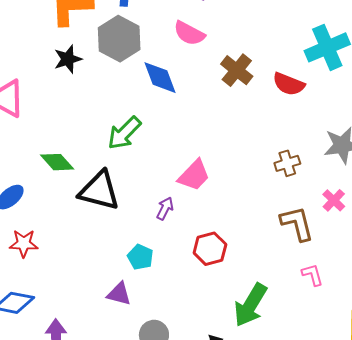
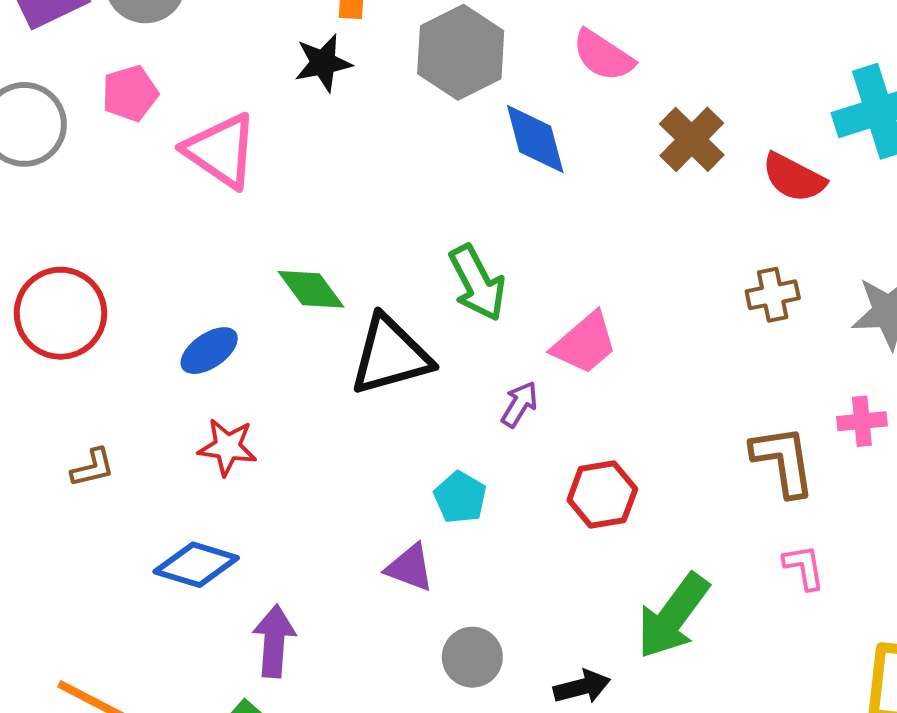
black star: (68, 59) -> (323, 63), moved
green arrow: (124, 133) -> (477, 283), moved, turned -78
brown cross: (287, 163) -> (773, 295), moved
black triangle: (99, 191) -> (390, 355), turned -36
pink cross: (334, 200) -> (862, 421), turned 35

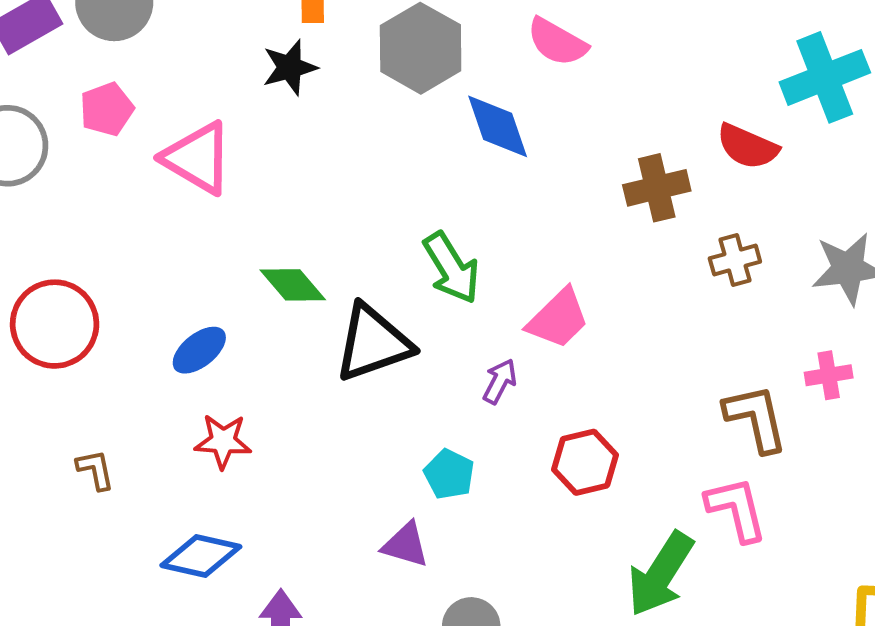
brown cross: (692, 139) -> (657, 188), moved, turned 36
brown L-shape: (93, 468) -> (95, 470), turned -84
pink L-shape: (804, 567) -> (736, 509), moved, size x1.5

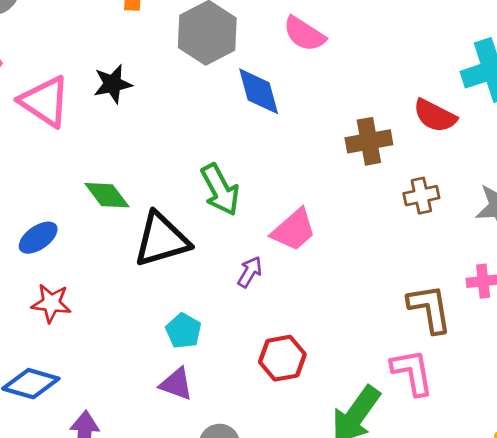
black star: (290, 67) -> (113, 84), moved
red hexagon: (585, 462) -> (282, 358), moved
cyan pentagon: (449, 474) -> (183, 331), moved

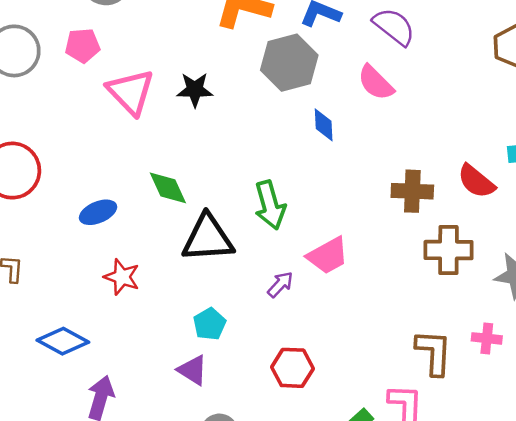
blue diamond: (259, 91) -> (324, 125), size x0.7
brown cross: (421, 196) -> (448, 250), size x1.5
red star: (51, 303) -> (122, 277), moved

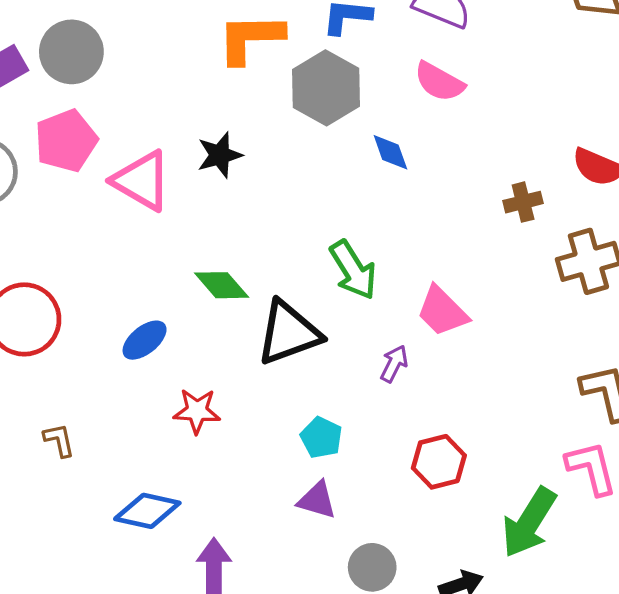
pink pentagon: (83, 45) -> (66, 141), size x1.4
brown cross: (412, 191) -> (523, 202), size x0.7
pink trapezoid: (328, 256) -> (442, 311), turned 90

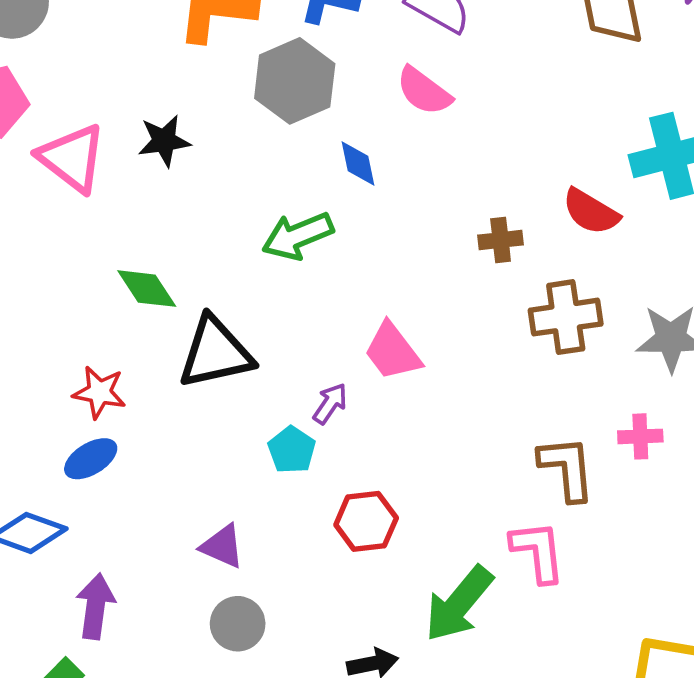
green arrow: (353, 270) -> (298, 236), moved, turned 92
blue ellipse: (145, 340) -> (91, 459), moved
red star: (197, 411) -> (99, 392), moved
cyan pentagon: (321, 438) -> (292, 450), moved
gray circle: (372, 567) -> (238, 624), moved

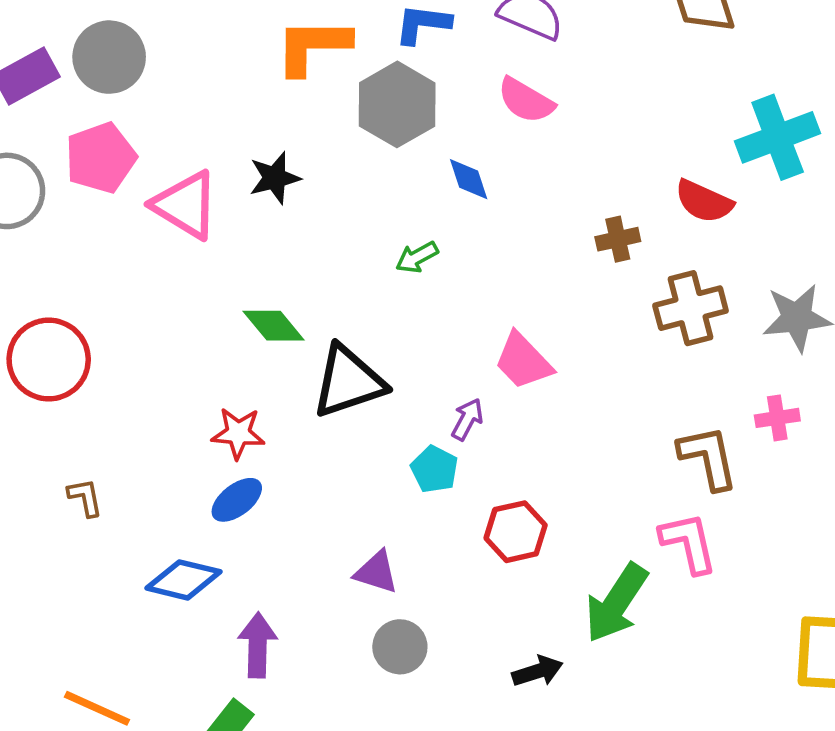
green arrow: (298, 236) -> (417, 257), size x0.6

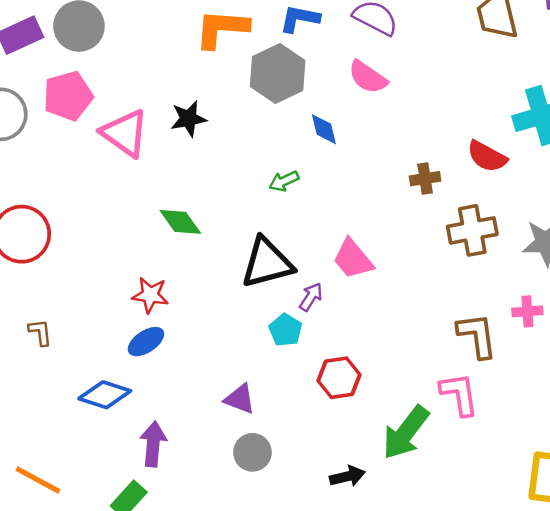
black triangle: (348, 382) -> (267, 263), moved

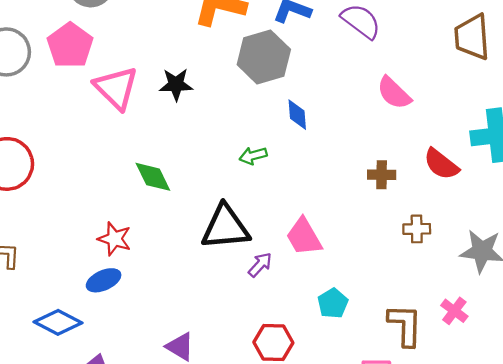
pink semicircle: (368, 77) -> (394, 93), moved
pink pentagon: (68, 96) -> (70, 45), turned -30
brown cross: (472, 230) -> (417, 229), size x0.6
pink cross: (527, 311) -> (454, 311), turned 32
cyan pentagon: (285, 330) -> (333, 303), moved

